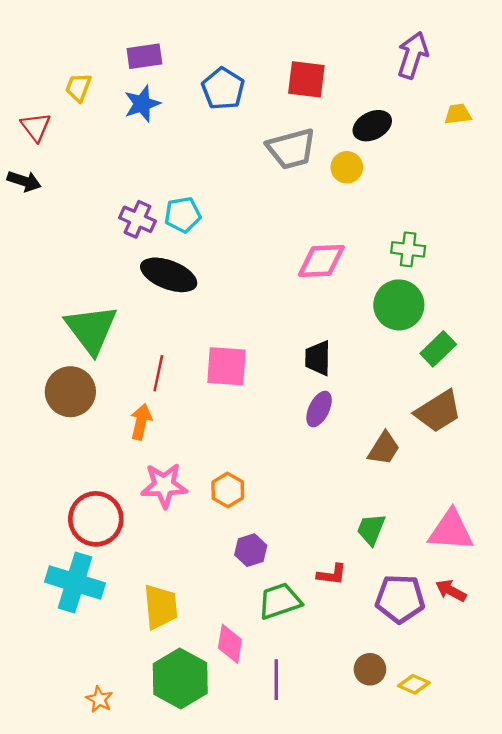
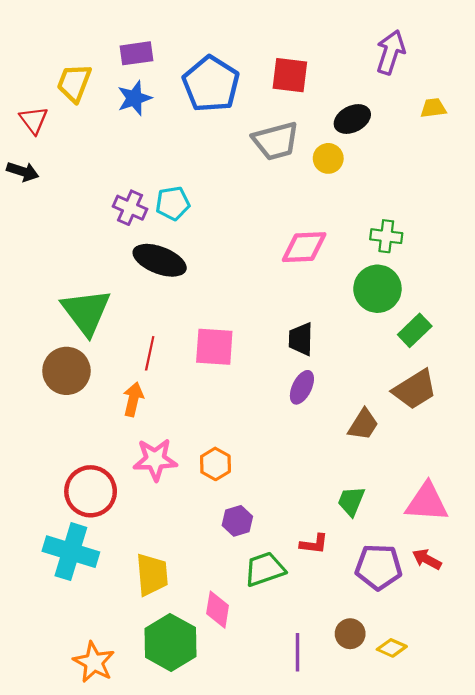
yellow trapezoid: (78, 87) -> (74, 83), size x1.4
blue pentagon: (223, 89) -> (211, 84), size x1.4
purple line: (276, 680) -> (298, 652), moved
orange star: (99, 699) -> (94, 662), size x1.6

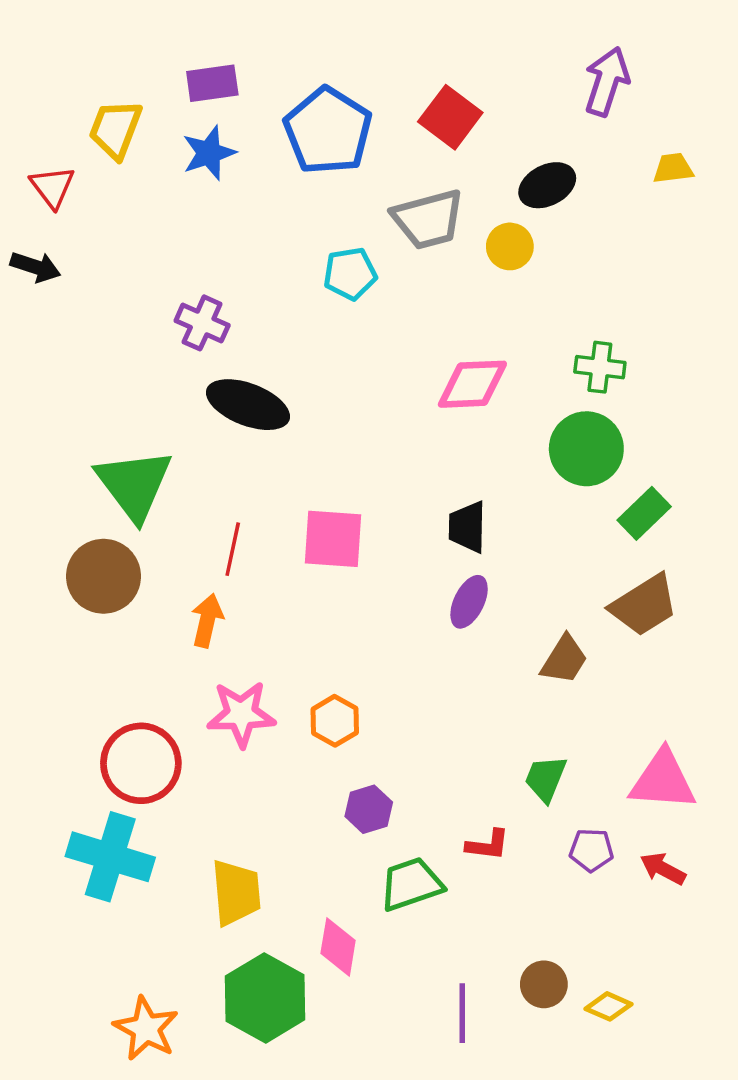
red square: (290, 75) -> (450, 117), turned 30
cyan pentagon: (173, 203) -> (350, 274), moved
purple pentagon: (379, 567) -> (591, 850), moved, size x0.6

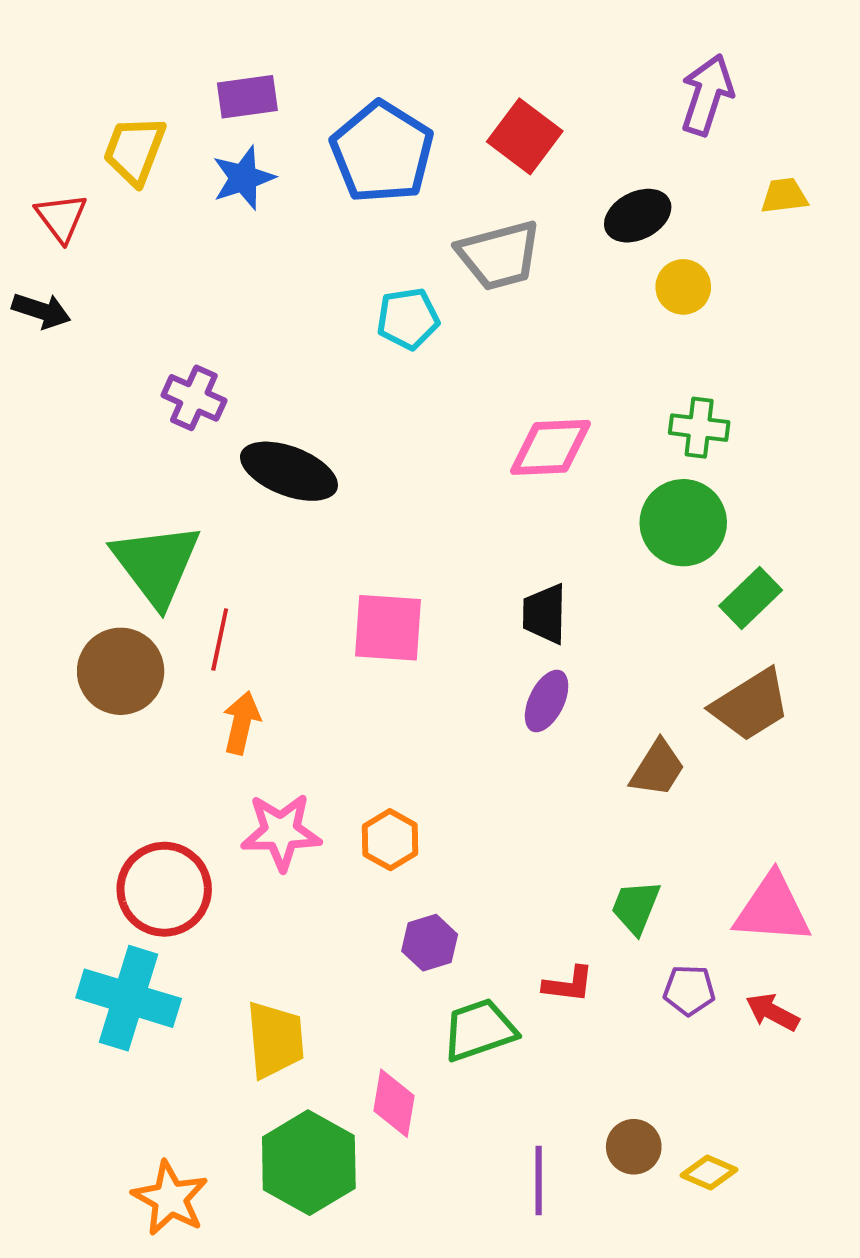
yellow circle: (510, 246) -> (683, 287), moved
purple cross: (202, 323) -> (194, 398), moved
red line: (233, 549) -> (220, 640), moved

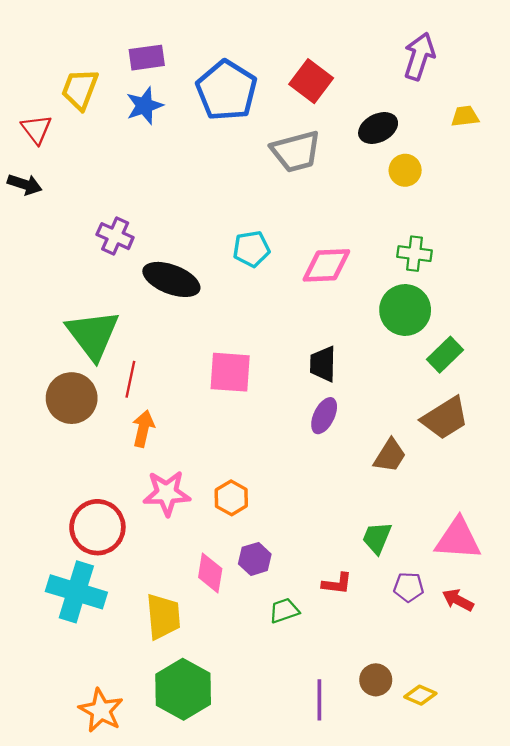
cyan pentagon: (408, 319) -> (251, 249), moved
green trapezoid: (479, 1030) -> (284, 611), size x0.7
pink diamond: (394, 1103) -> (210, 573), moved

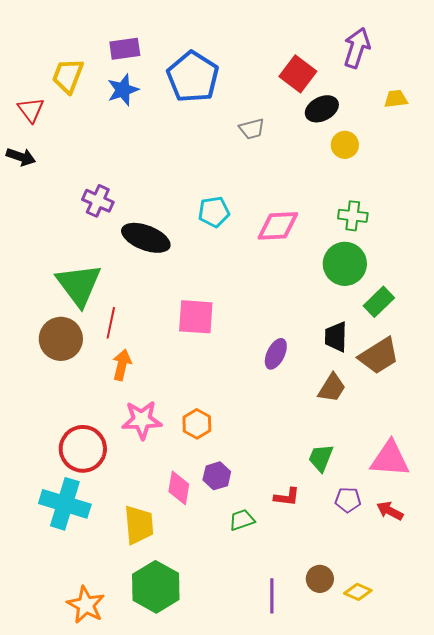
red square: (311, 81) -> (298, 74), moved
gray trapezoid: (296, 151) -> (252, 129), size x0.6
black trapezoid: (323, 364) -> (336, 337), moved

